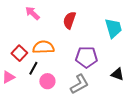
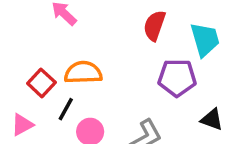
red semicircle: (69, 20) -> (154, 26), moved
purple pentagon: (86, 57) -> (177, 78), moved

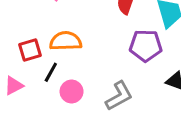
red square: (41, 83) -> (30, 50), turned 30

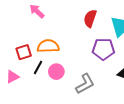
pink circle: (72, 92) -> (56, 72), moved

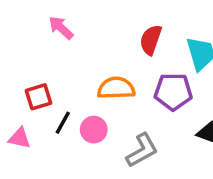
orange semicircle: (48, 46) -> (116, 88), moved
pink triangle: (12, 77) -> (19, 138), turned 40

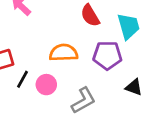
red semicircle: (151, 40) -> (90, 16), turned -50

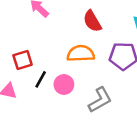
red semicircle: (90, 16) -> (92, 21), moved

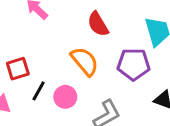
orange semicircle: (81, 54) -> (85, 61), turned 52

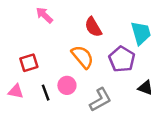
purple pentagon: (134, 64) -> (122, 59), turned 30
black line: (39, 91) -> (46, 93), moved, turned -49

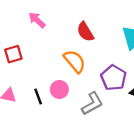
purple pentagon: (122, 59) -> (114, 78), moved
red square: (29, 63) -> (13, 54), moved

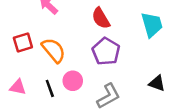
orange semicircle: (75, 61) -> (54, 50), moved
purple pentagon: (114, 78) -> (106, 51), moved

